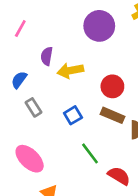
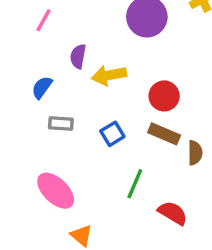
gray rectangle: (34, 107) -> (61, 124), turned -54
green line: (90, 153) -> (135, 184), turned 60

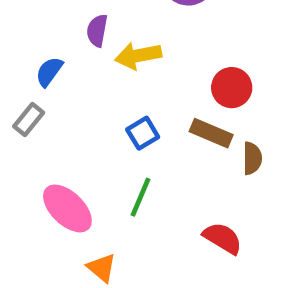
red circle: (164, 96) -> (232, 88), moved
gray rectangle: (61, 124) -> (29, 120), moved, turned -55
green line: (135, 184) -> (140, 197), moved

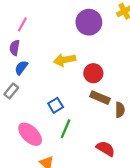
purple semicircle: (97, 31) -> (15, 48), moved
red circle: (232, 88) -> (93, 73), moved
blue square: (143, 133) -> (56, 105), moved

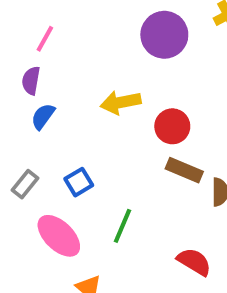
gray rectangle: (11, 91) -> (25, 184), moved
blue square: (56, 105) -> (79, 182), moved

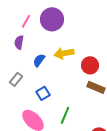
purple circle: (164, 35) -> (52, 19), moved
blue semicircle: (43, 116) -> (39, 60), moved
gray rectangle: (25, 184) -> (16, 79), moved

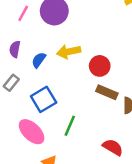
purple semicircle: (19, 42) -> (15, 49), moved
blue square: (43, 93) -> (44, 99), size x1.5

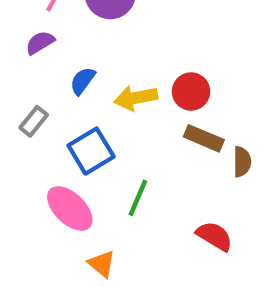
purple semicircle: (15, 49) -> (40, 43), moved, turned 49
yellow arrow: (69, 52) -> (136, 98), moved

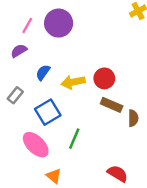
red semicircle: (214, 236) -> (118, 174), moved

